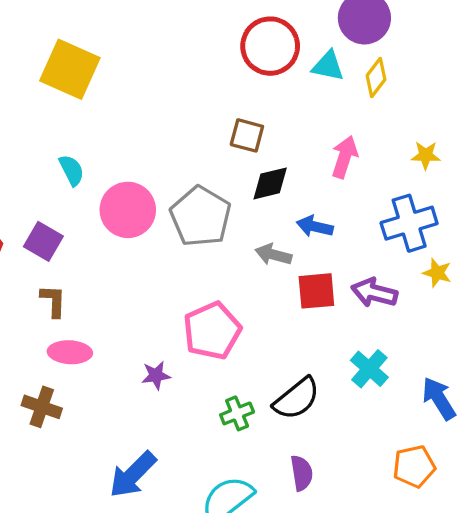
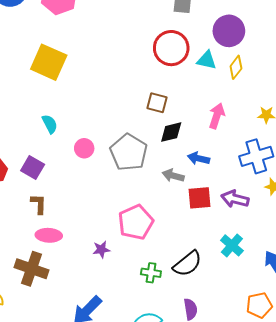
pink circle: (128, 210) -> (84, 148), size x0.6
brown cross: (42, 407) -> (32, 269), size x1.4
green cross: (237, 413) -> (151, 273), turned 30

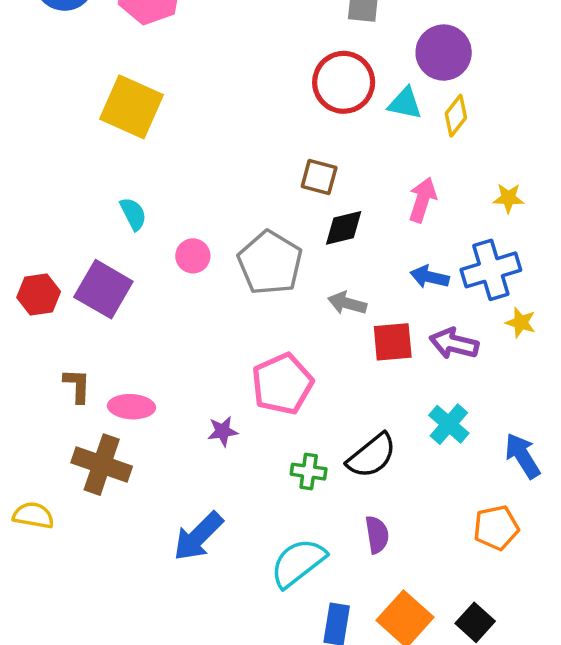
blue arrow: (199, 158) -> (430, 277), moved
purple square: (33, 167) -> (103, 289), size x1.4
brown L-shape: (39, 204) -> (77, 386), moved

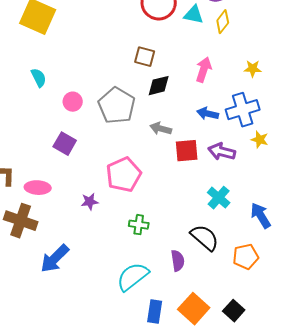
purple square: (103, 289) -> (65, 144), moved, size x0.7
black semicircle: (372, 456) -> (205, 238), moved, turned -100
blue arrow: (198, 536) -> (55, 259), moved

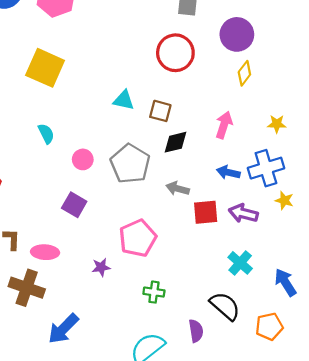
cyan triangle: (194, 15) -> (124, 100), moved

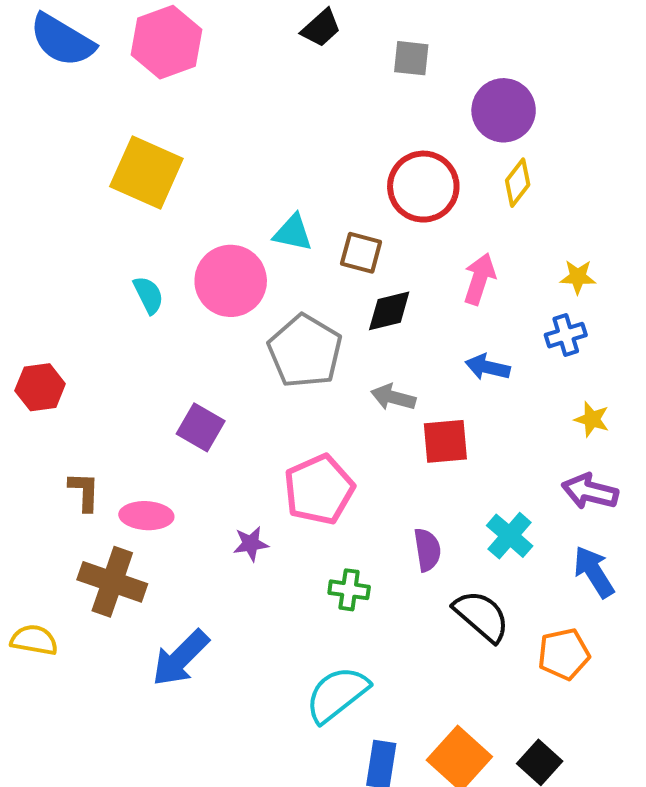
red circle: (175, 53) -> (423, 187), moved
pink circle: (83, 159) -> (231, 281), moved, size x1.8
blue cross: (266, 168) -> (566, 335), moved, size x0.6
purple arrow: (243, 213) -> (590, 492), moved
purple semicircle: (196, 331) -> (427, 550), moved

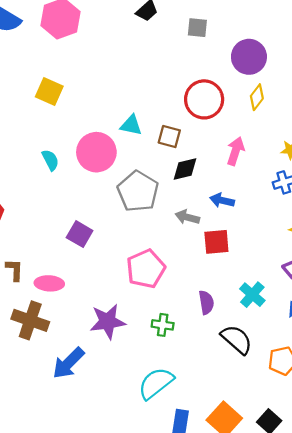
yellow square: (146, 173) -> (49, 92), size x0.7
blue arrow: (488, 367) -> (222, 200), moved
purple star: (251, 544) -> (108, 322), moved, size x1.8

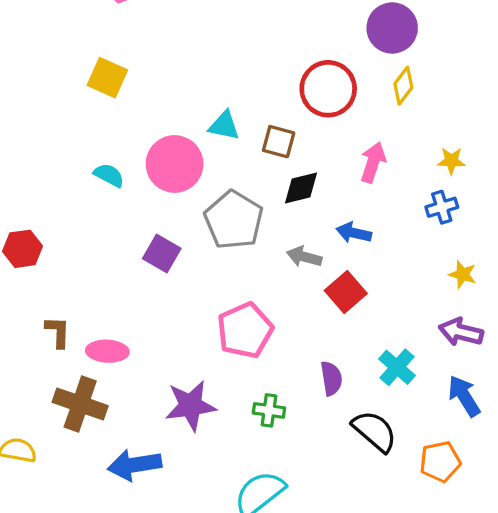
cyan semicircle: (50, 160) -> (109, 175), turned -35
purple square: (80, 234) -> (162, 254), moved
red square: (216, 242) -> (346, 292), turned -36
blue arrow: (68, 363) -> (135, 465), turned 36

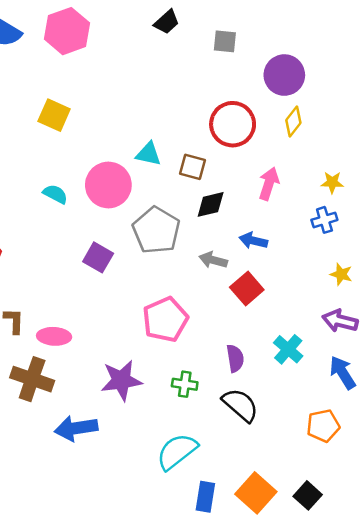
black semicircle: (375, 431) -> (240, 405), moved

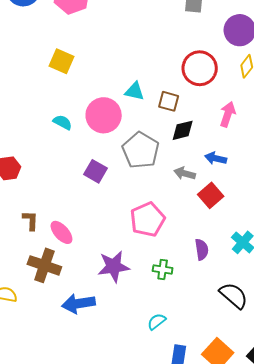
pink ellipse: (54, 336) -> (61, 232), turned 45
black semicircle: (240, 405) -> (234, 295), moved
cyan semicircle: (177, 451) -> (157, 322), size x0.6

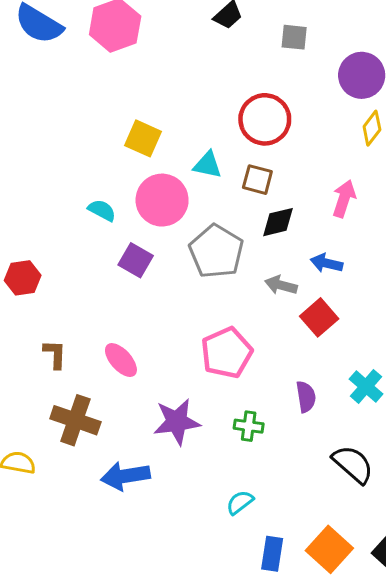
yellow square: (61, 61) -> (143, 138), moved
red circle: (200, 68) -> (265, 119), moved
purple square: (96, 171) -> (136, 260), moved
pink ellipse: (61, 232) -> (121, 360), moved

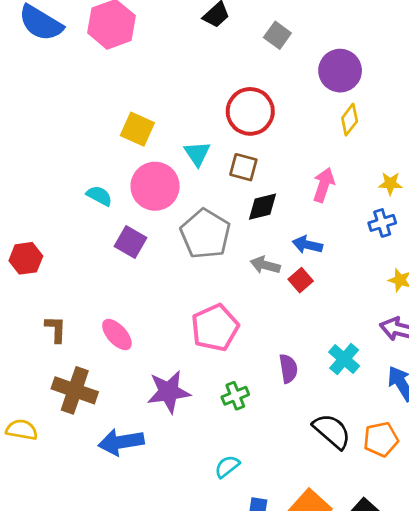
gray square: (294, 37) -> (277, 35), turned 30
cyan triangle: (208, 165) -> (197, 154), turned 44
red square: (319, 317) -> (301, 280), moved, size x0.7
green cross: (249, 426) -> (235, 396), turned -30

